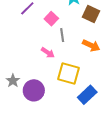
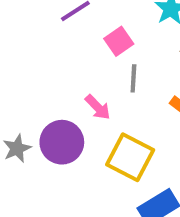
purple circle: (34, 90) -> (62, 142), moved

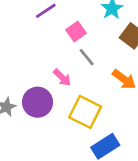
gray line: (133, 78) -> (87, 57), turned -42

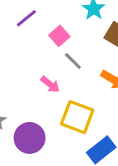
purple circle: (38, 102) -> (30, 138), moved

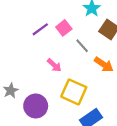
purple line: (26, 18) -> (40, 29), moved
gray line: (73, 61) -> (82, 46), moved

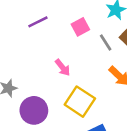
purple line: (40, 29) -> (38, 22), moved
gray line: (82, 46) -> (106, 42), moved

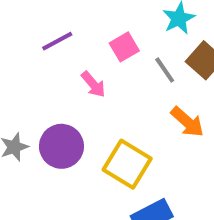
pink arrow: (63, 67) -> (93, 84), moved
purple circle: (34, 110) -> (61, 146), moved

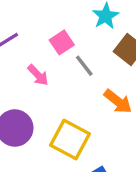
gray line: (165, 70) -> (84, 66), moved

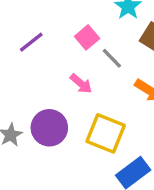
pink arrow: (38, 75) -> (81, 84), moved

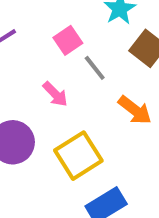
yellow square: (106, 133) -> (78, 156), turned 30

